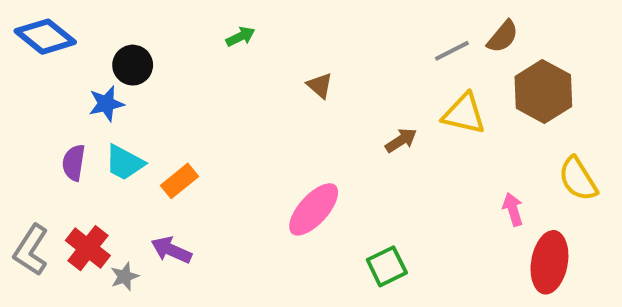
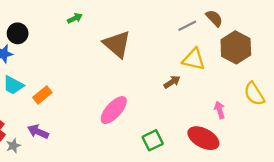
brown semicircle: (503, 37) -> (214, 18), turned -84
brown triangle: (320, 85) -> (117, 44), size x2.0
brown arrow: (401, 140) -> (172, 82), moved
red ellipse: (549, 262) -> (203, 138), moved, turned -72

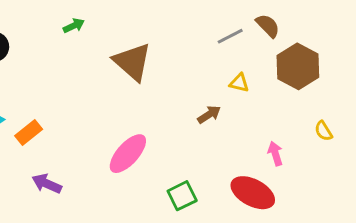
yellow triangle: (194, 59) -> (239, 83), size x0.6
yellow semicircle: (254, 94) -> (323, 131), size x0.6
purple arrow: (38, 132) -> (47, 184), moved

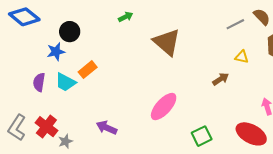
orange rectangle: (29, 133) -> (88, 70), moved

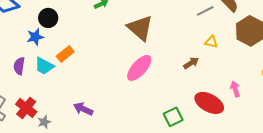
pink ellipse: (164, 107) -> (139, 68), moved
red ellipse: (251, 134) -> (209, 103), moved

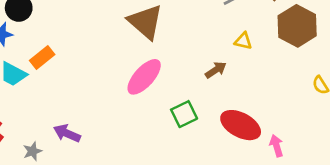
pink arrow: (235, 89) -> (276, 146), moved
green square: (173, 117) -> (184, 114), moved
gray star: (44, 122) -> (32, 151), moved

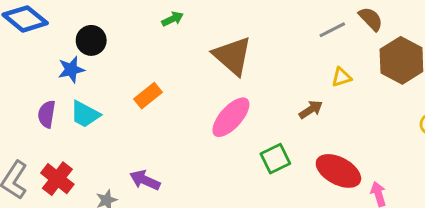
yellow triangle: (243, 41) -> (342, 77), turned -30
orange rectangle: (42, 58) -> (148, 96), moved

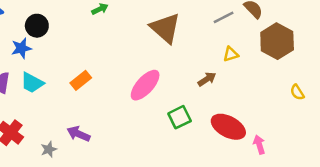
brown triangle: (232, 56) -> (165, 28), moved
orange rectangle: (148, 96) -> (81, 80), moved

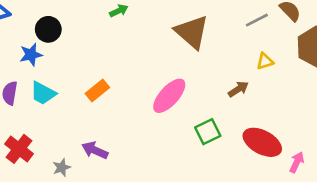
pink arrow: (259, 145) -> (297, 162), turned 42

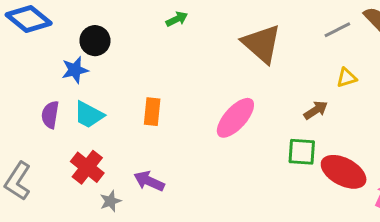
orange rectangle: (97, 90) -> (152, 112), turned -45
green square: (208, 132) -> (302, 152), moved, turned 30
red cross: (19, 149) -> (87, 167), moved

